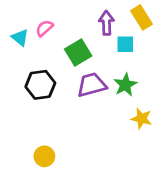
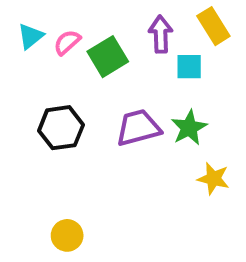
cyan triangle: (20, 38) -> (30, 36), moved, turned 42
green square: (78, 52) -> (108, 57), moved

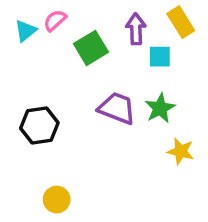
pink semicircle: (67, 42) -> (55, 20), moved
black hexagon: (61, 128) -> (39, 125), moved
purple trapezoid: (138, 128) -> (117, 108), turned 36

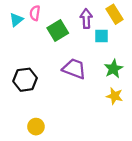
pink semicircle: (55, 20) -> (35, 13), turned -40
green star: (160, 108) -> (113, 69), moved

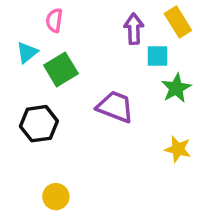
cyan triangle: (16, 20) -> (27, 53), moved
green square: (58, 31) -> (61, 69), moved
green star: (113, 69) -> (176, 88), moved

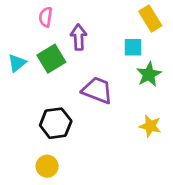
purple arrow: (134, 29) -> (79, 37), moved
cyan triangle: (27, 53) -> (17, 63), moved
black hexagon: (39, 124) -> (56, 123), moved

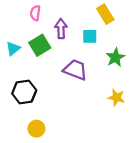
yellow rectangle: (150, 18) -> (105, 14), moved
cyan square: (133, 47) -> (90, 36), moved
black hexagon: (56, 123) -> (24, 92), moved

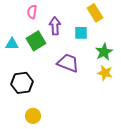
cyan triangle: (13, 49) -> (12, 44), turned 40
yellow star: (116, 97) -> (105, 73), moved

